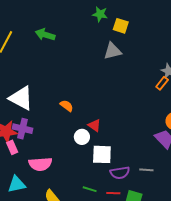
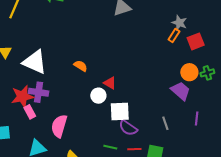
pink semicircle: (40, 164) -> (59, 126), turned 115
gray line: (146, 170) -> (165, 123), turned 72
purple semicircle: (120, 173) -> (128, 128), moved, turned 48

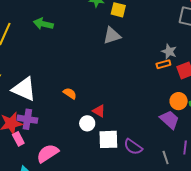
orange rectangle: (174, 36) -> (163, 64), turned 40
gray line: (165, 123) -> (166, 157), moved
pink semicircle: (59, 126) -> (48, 153), turned 40
purple semicircle: (128, 128) -> (133, 147), moved

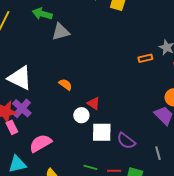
gray triangle: (112, 36) -> (61, 32), moved
orange rectangle: (163, 64) -> (145, 58), moved
purple cross: (27, 119) -> (22, 108), turned 30

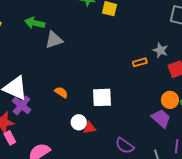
red triangle: (94, 103) -> (89, 128), moved, turned -40
purple cross: (22, 108) -> (22, 105), moved
white square: (102, 132) -> (102, 97), moved

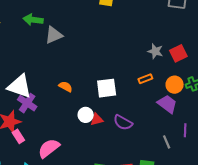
gray star: (160, 50) -> (155, 51), moved
orange rectangle: (140, 62) -> (145, 79), moved
purple semicircle: (125, 146) -> (123, 123), moved

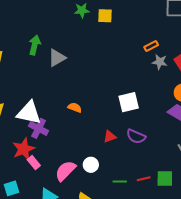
green arrow: (33, 20) -> (35, 45), turned 102
orange rectangle: (145, 79) -> (151, 46), moved
white square: (107, 88) -> (129, 102), moved
white circle: (86, 115) -> (91, 165), moved

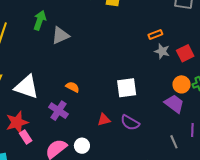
purple cross: (39, 128) -> (58, 111), moved

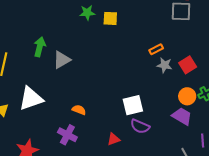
white triangle: (26, 87) -> (31, 99), moved, turned -32
purple semicircle: (130, 123) -> (140, 126), moved

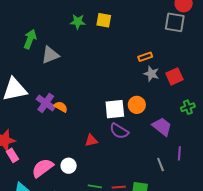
green star: (87, 13) -> (78, 22), moved
orange circle: (187, 96) -> (137, 105), moved
purple cross: (67, 135) -> (46, 103), moved

